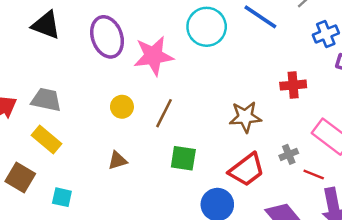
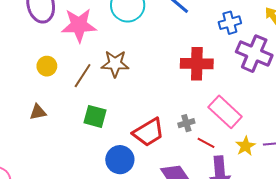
red cross: (293, 85) -> (197, 64), size x1.4
brown star: (245, 117) -> (115, 64), moved

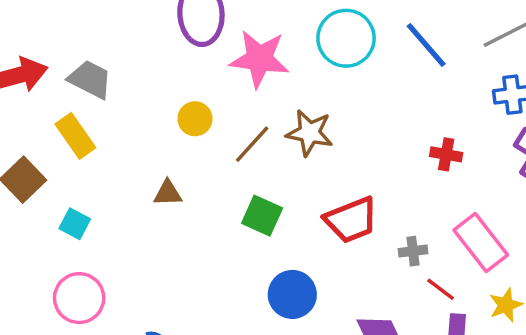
red cross: (197, 64) -> (446, 154), size x0.6
red trapezoid: (149, 132) -> (351, 220), moved

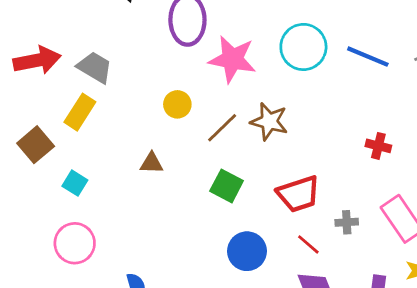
blue line: (426, 45) -> (368, 57), turned -30
yellow rectangle: (75, 136) -> (80, 112), turned 64
red line: (441, 289) -> (308, 244), moved

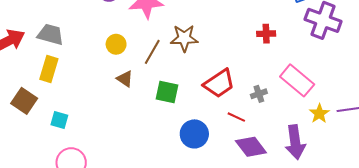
brown triangle: (152, 163) -> (125, 79), moved, turned 48

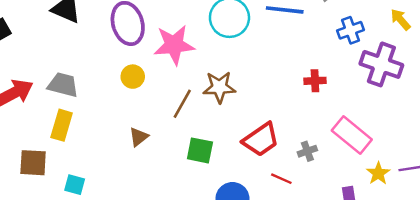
yellow circle: (116, 44) -> (133, 77), moved
brown triangle: (125, 79) -> (139, 137), moved, turned 48
brown square: (24, 101) -> (33, 163), turned -30

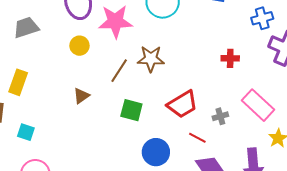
gray trapezoid: (63, 85) -> (26, 27), moved, turned -36

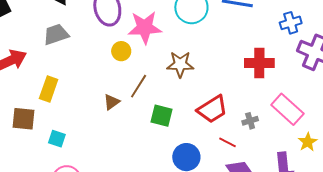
yellow circle: (79, 46) -> (121, 51), moved
red cross: (230, 58) -> (259, 63), size x1.6
brown line: (119, 71) -> (139, 86), moved

